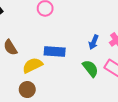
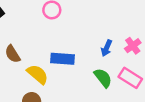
yellow semicircle: (32, 65) -> (38, 74), turned 66

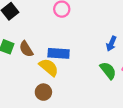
blue rectangle: (63, 59) -> (59, 53), moved

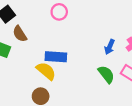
brown semicircle: (26, 49) -> (20, 34), moved

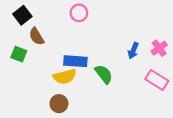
yellow semicircle: (46, 71) -> (65, 77), turned 125
green semicircle: (106, 74) -> (104, 74), moved

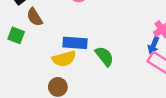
blue arrow: (133, 51) -> (153, 45), moved

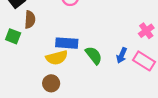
brown semicircle: (35, 17) -> (30, 20), turned -144
blue arrow: (153, 45) -> (122, 55), moved

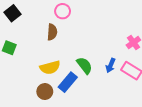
brown semicircle: (30, 20) -> (52, 32), moved
blue rectangle: (67, 43) -> (68, 82), moved, turned -54

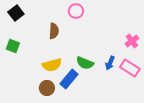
pink circle: (63, 11) -> (76, 11), moved
green semicircle: (84, 65) -> (85, 63), turned 150

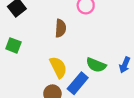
yellow semicircle: (52, 65) -> (58, 67), turned -102

